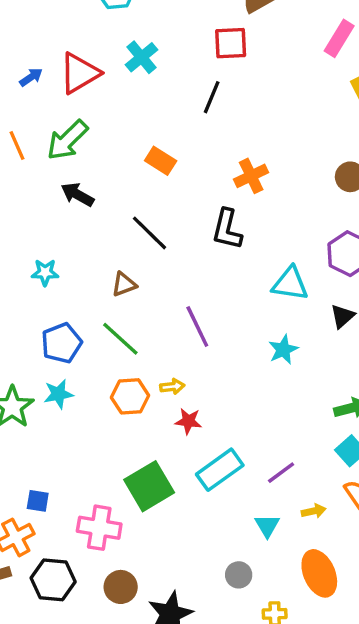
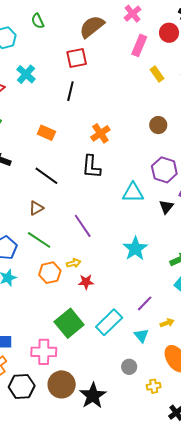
cyan star: (283, 350) -> (135, 249), moved, size x1.4
cyan rectangle: (220, 470) -> (109, 322), moved
brown circle: (121, 587) -> (62, 384), size x1.4

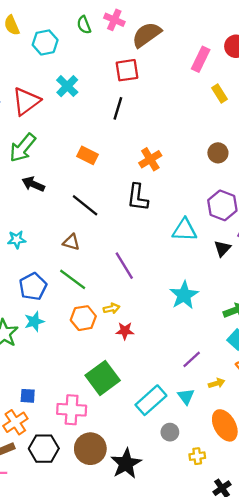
pink cross: (133, 14) -> (114, 20), moved, turned -30
brown triangle: (36, 208) -> (71, 242), turned 42
cyan rectangle: (109, 322) -> (151, 400), moved

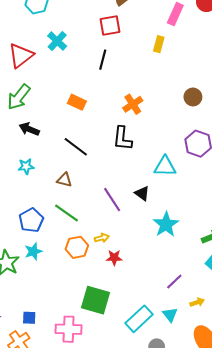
yellow rectangle: (220, 94) -> (159, 44), moved, turned 49
cyan star: (17, 240) -> (26, 166), moved
black triangle: (222, 248) -> (142, 193), moved, turned -35
green square: (103, 378) -> (96, 300), turned -36

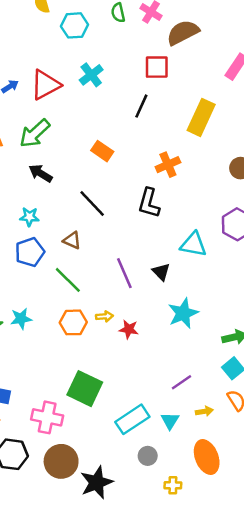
yellow rectangle: (159, 44) -> (201, 117), moved, size x1.8
blue pentagon: (31, 220) -> (30, 252), moved
red star: (114, 258) -> (129, 329), moved

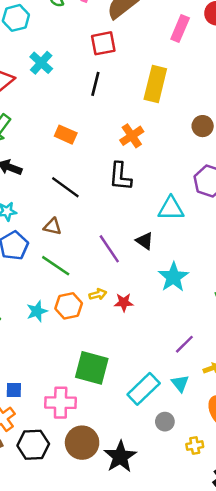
cyan star: (21, 319) -> (37, 311), moved

